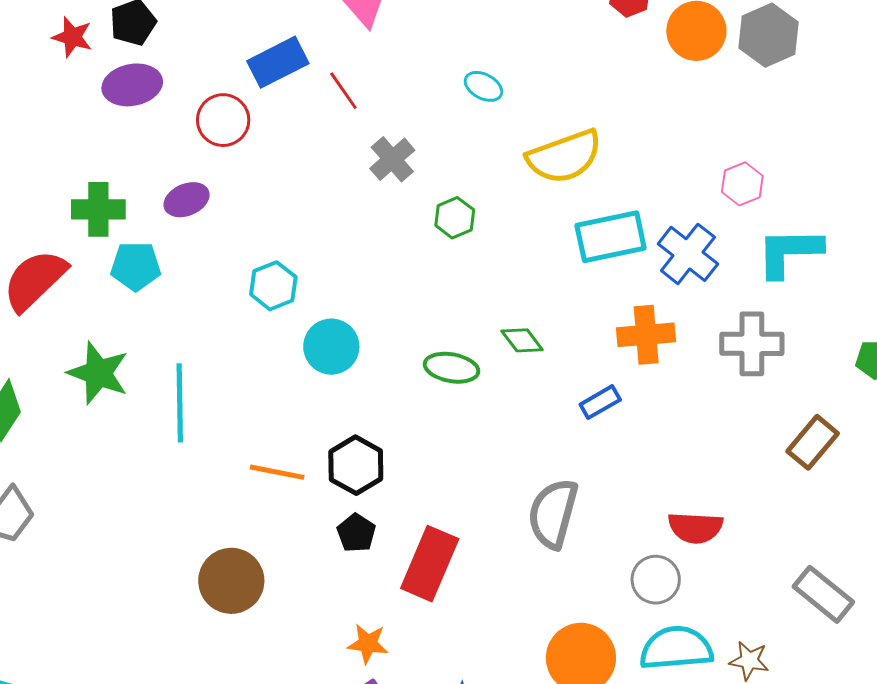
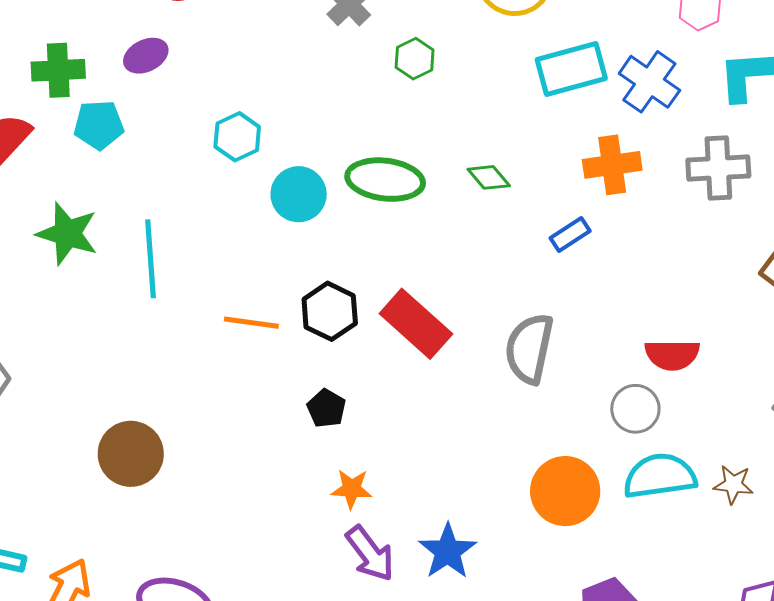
green ellipse: (452, 368) -> (385, 180), moved, size x1.4
black pentagon: (356, 533) -> (326, 408), moved
red rectangle: (430, 564) -> (416, 324), moved, turned -68
brown circle: (231, 581) -> (131, 454), moved

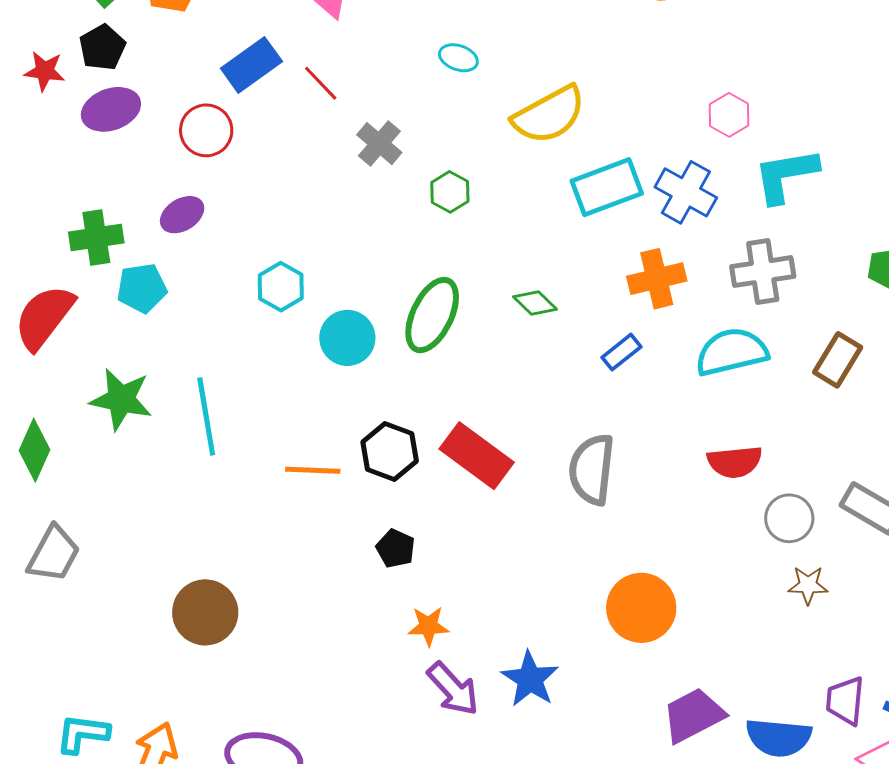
green ellipse: (385, 180) -> (432, 315), turned -66
gray circle: (635, 409) -> (789, 518), moved
cyan semicircle: (660, 476) -> (732, 352), moved

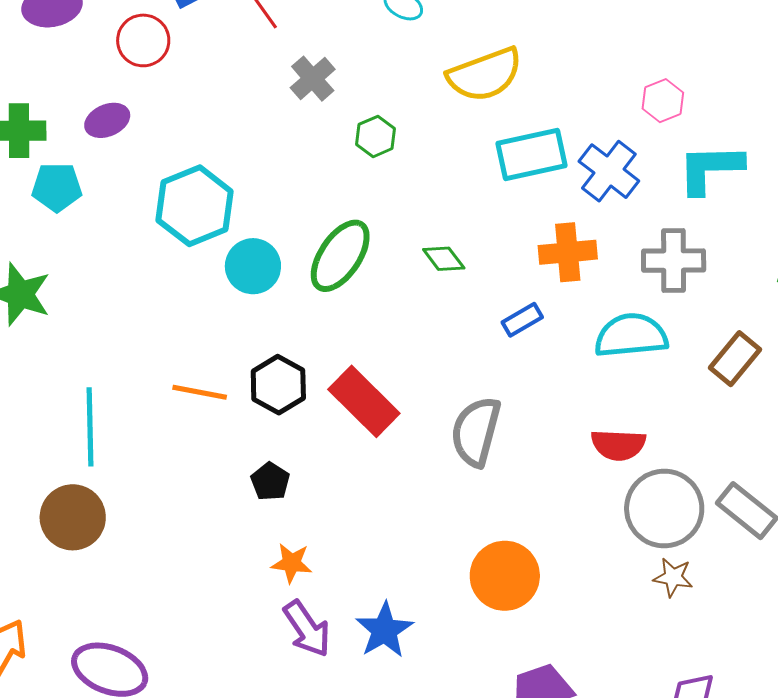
cyan hexagon: (281, 287) -> (195, 206), size x1.6
cyan line: (206, 416) -> (90, 427), moved
gray circle: (789, 518) -> (664, 509), size x1.6

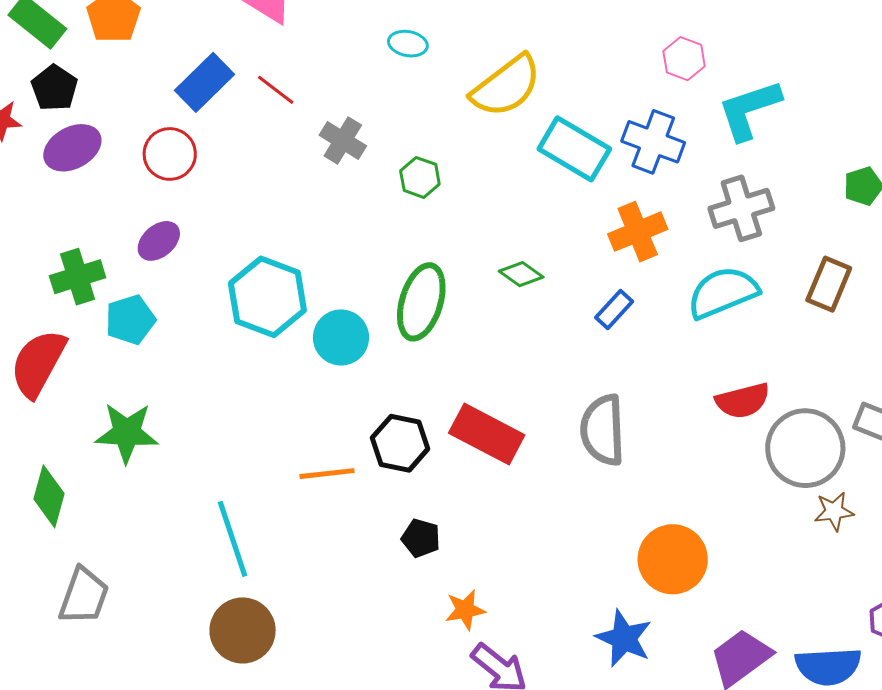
cyan rectangle: (531, 155) -> (574, 149), turned 60
blue star: (384, 630) -> (624, 638), moved

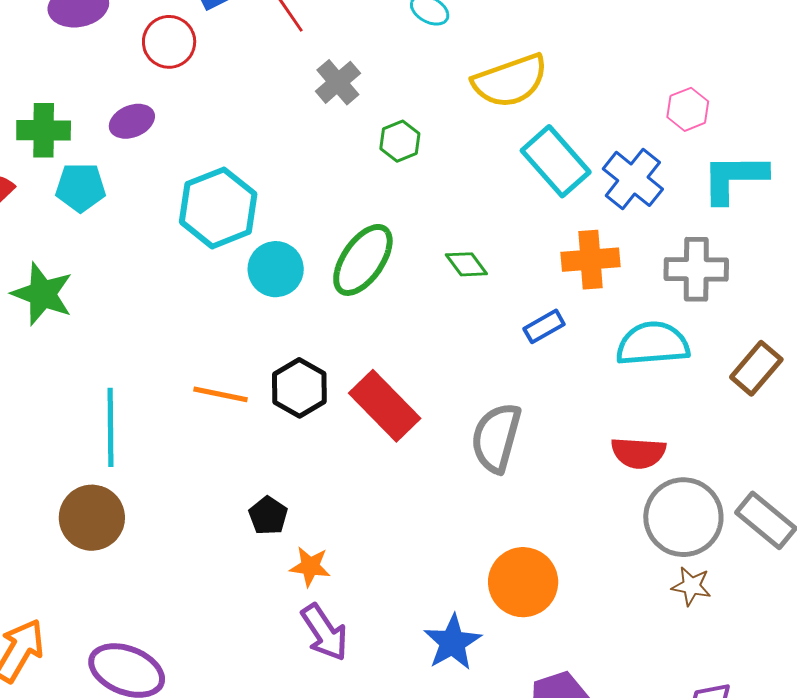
black pentagon: (421, 538) -> (268, 516), moved

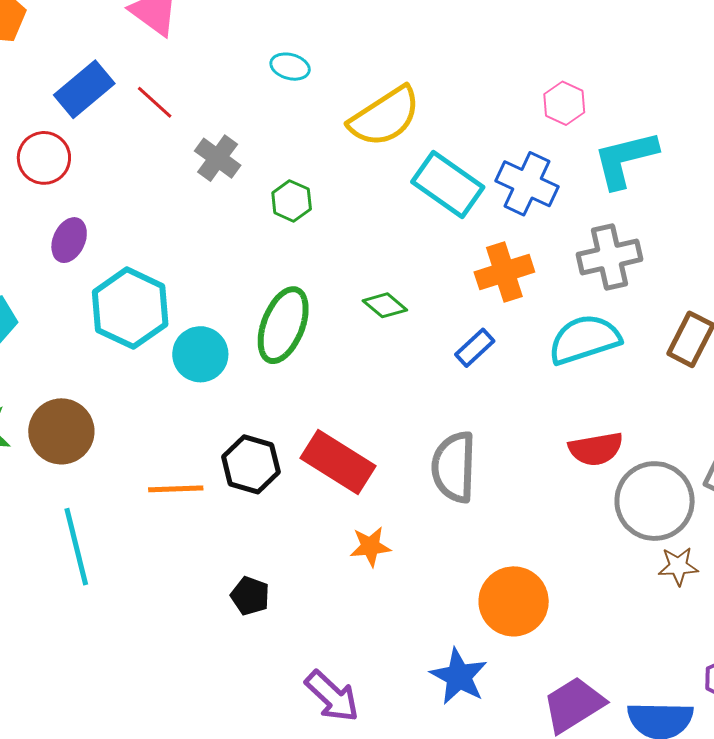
purple ellipse: (132, 121) -> (69, 240), moved, turned -30
brown circle: (92, 518) -> (61, 431), moved
orange star: (310, 566) -> (370, 546), moved

